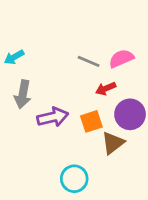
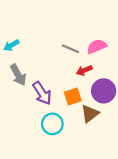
gray arrow: (23, 94) -> (18, 75), turned -40
purple arrow: (53, 117) -> (42, 93), turned 70
cyan circle: (74, 179) -> (52, 124), moved

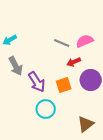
brown triangle: (90, 114) -> (86, 124), moved

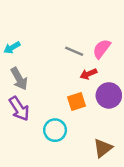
pink semicircle: (85, 41) -> (102, 49), turned -30
purple arrow: (37, 82) -> (19, 109), moved

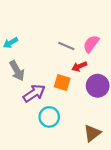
orange square: (77, 101) -> (62, 83), moved, turned 35
purple arrow: (19, 109) -> (34, 93), moved, turned -90

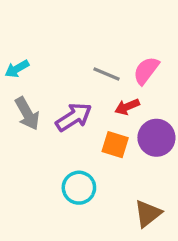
orange square: (62, 83) -> (115, 145), moved
purple arrow: (34, 93) -> (74, 117), moved

